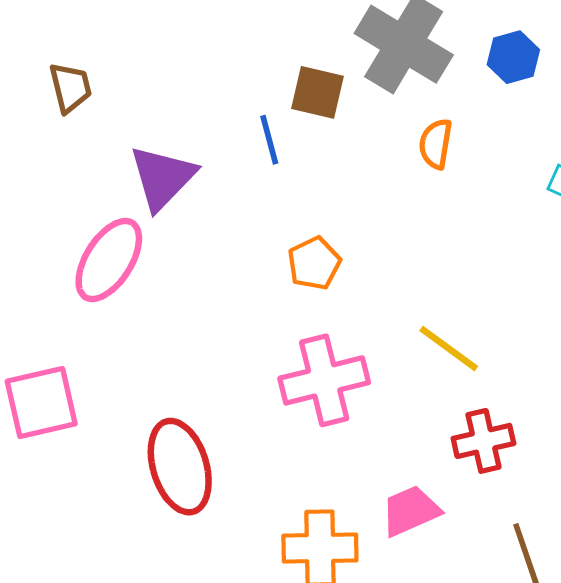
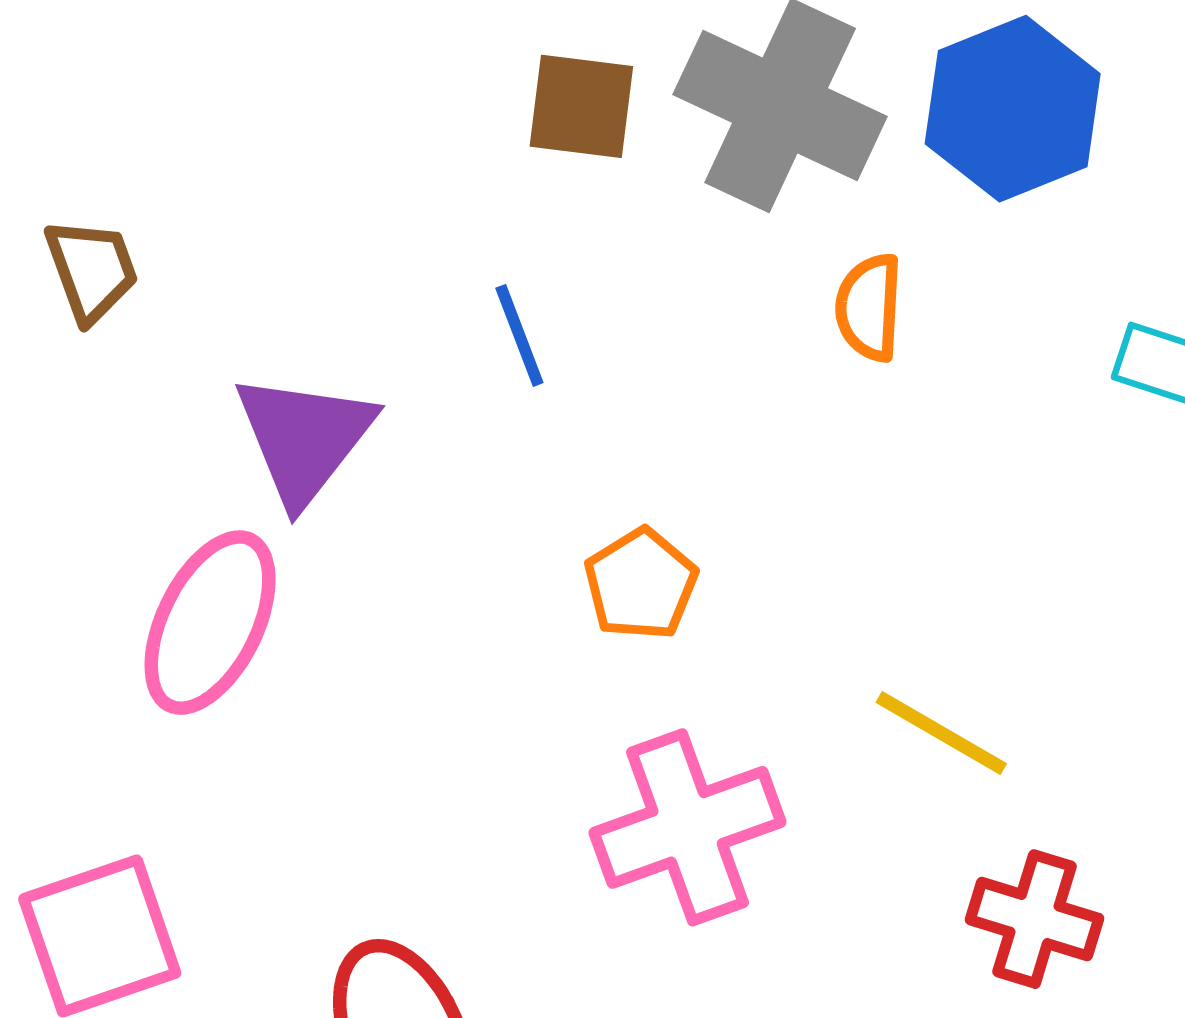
blue hexagon: (513, 57) -> (1013, 109), size x1.6
brown square: (318, 92) -> (581, 106), moved
red cross: (483, 441) -> (1034, 919), turned 36

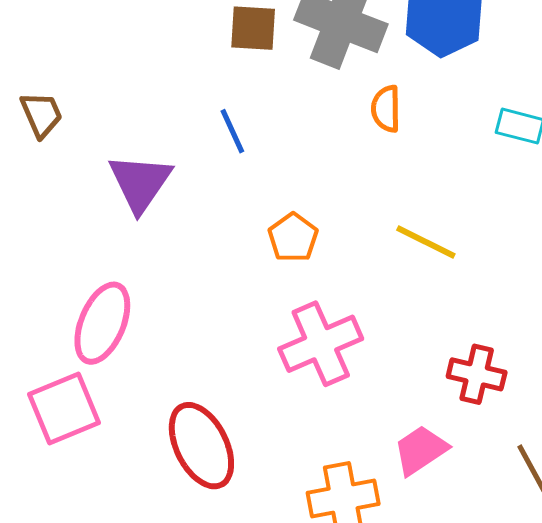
pink ellipse: (210, 623) -> (102, 323), moved
yellow line: (941, 733) -> (426, 242), moved

